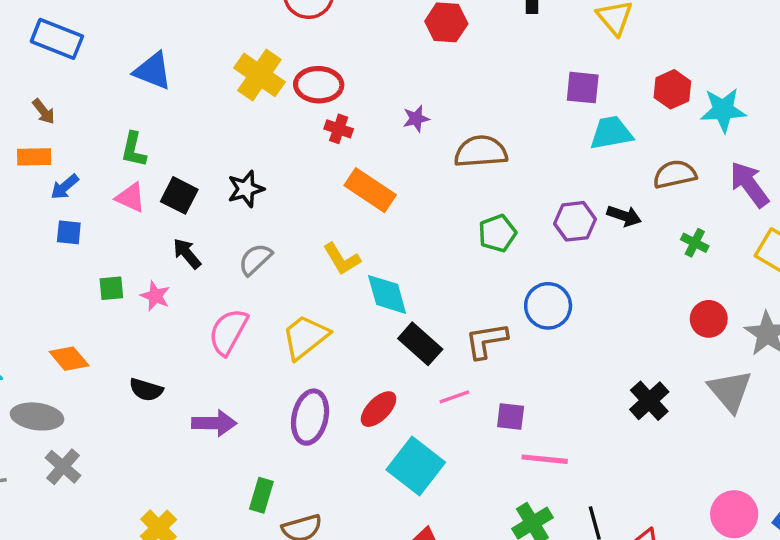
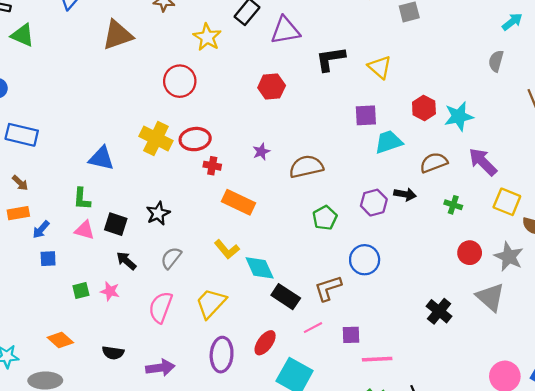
blue triangle: (153, 71) -> (101, 158), moved

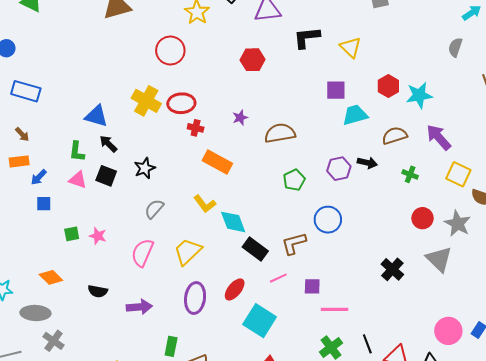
black arrow: (126, 261) -> (108, 144), moved

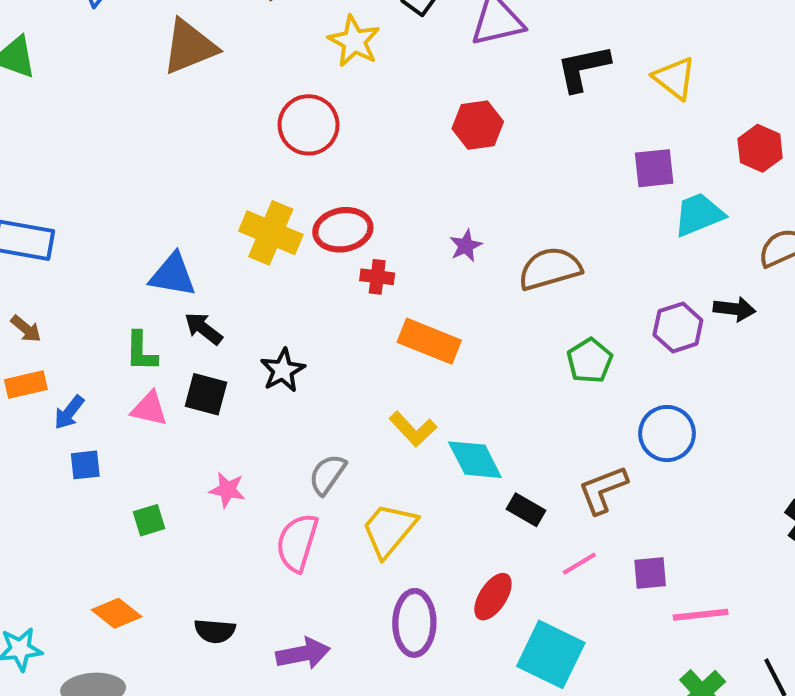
gray semicircle: (154, 209) -> (327, 474), moved
pink star: (98, 236) -> (227, 490), moved
black rectangle: (255, 249) -> (526, 510), size x0.7

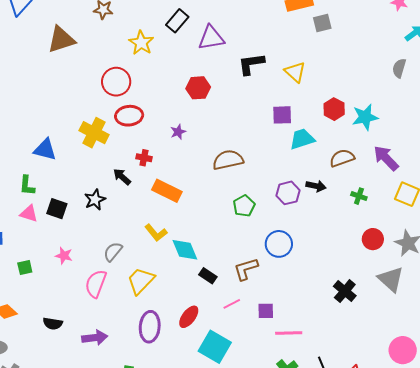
red ellipse: (343, 230) -> (129, 116), moved
purple star: (466, 246) -> (178, 132), moved
black arrow: (203, 328) -> (122, 177), moved

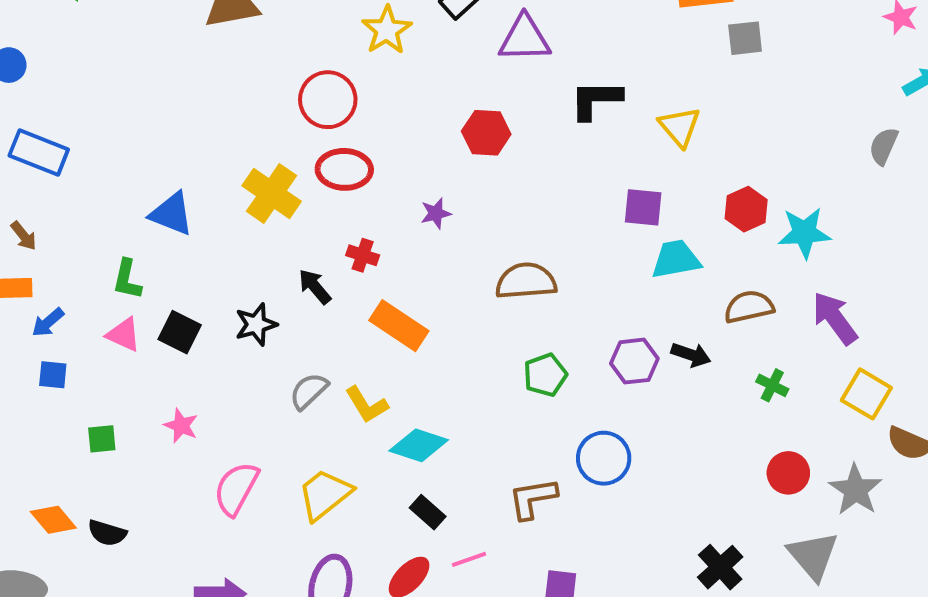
cyan diamond: (185, 250) -> (419, 445), turned -56
gray semicircle: (113, 252) -> (309, 391), moved
black rectangle: (208, 276) -> (428, 512), moved
pink line: (232, 304) -> (469, 559), moved
black semicircle: (53, 324) -> (107, 533), moved

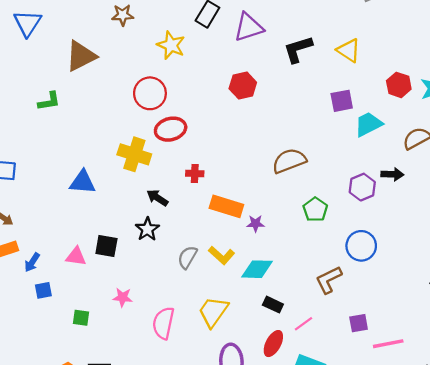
purple star: (436, 213) -> (256, 224), moved, turned 30
green L-shape: (127, 279) -> (49, 101), moved, turned -95
black arrow: (315, 287) -> (157, 198), moved
green square: (102, 439) -> (81, 318), turned 30

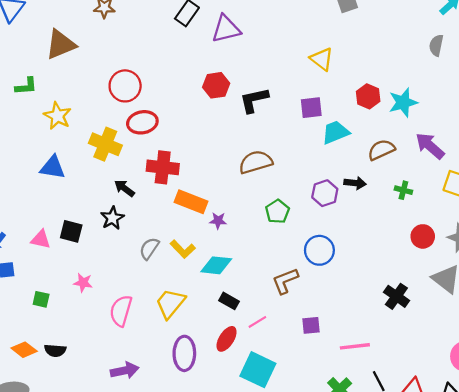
yellow star: (171, 45) -> (57, 116), moved
black L-shape: (298, 49) -> (254, 100), moved
red cross: (195, 173) -> (163, 167), size x1.8
pink line: (388, 344) -> (355, 346), moved

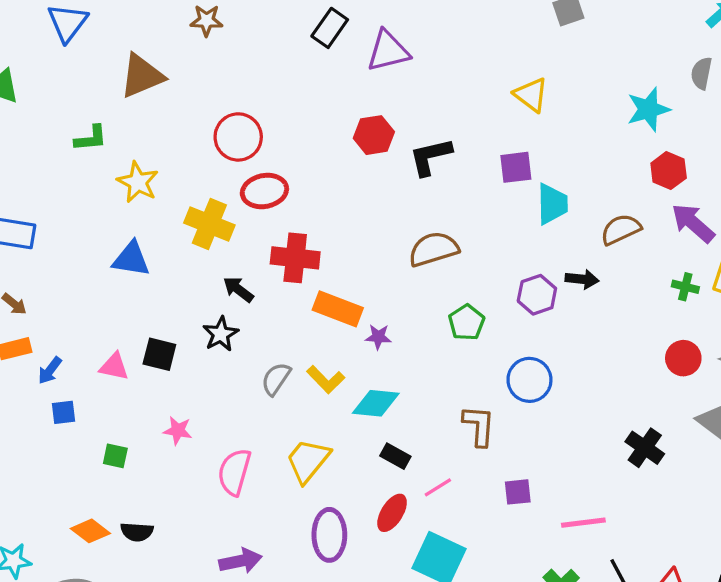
red hexagon: (368, 96) -> (669, 171), moved
cyan star: (403, 102) -> (648, 109), moved
cyan trapezoid: (335, 132) -> (552, 204), turned 112
green cross: (403, 190) -> (685, 287), moved
brown L-shape: (285, 281) -> (479, 426), turned 116

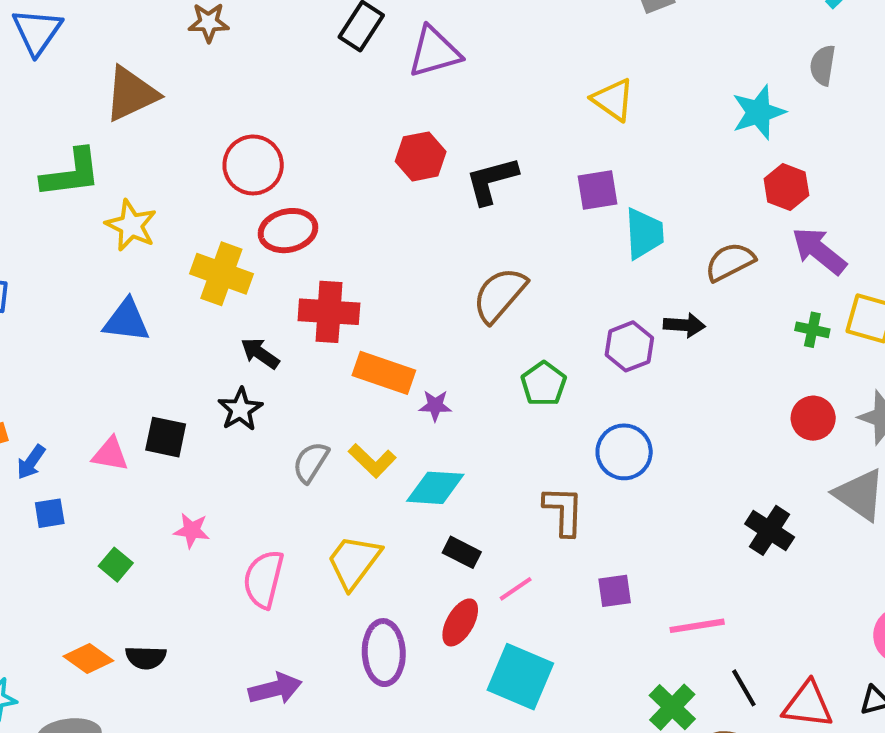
green L-shape: (91, 138) -> (71, 173), size x1.5
brown semicircle: (434, 249) -> (500, 295), turned -30
green square: (115, 456) -> (116, 565), turned 30

